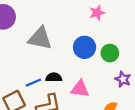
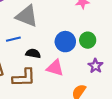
blue circle: (85, 47) -> (65, 42), moved
blue line: (33, 83) -> (13, 39), moved

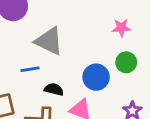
green circle: (88, 40) -> (126, 62), moved

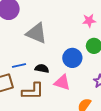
blue line: (30, 69) -> (19, 65), moved

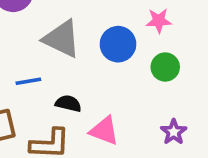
blue circle: (72, 58) -> (118, 44), moved
blue line: (19, 65) -> (28, 81), moved

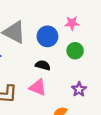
black semicircle: (68, 103) -> (43, 65), moved

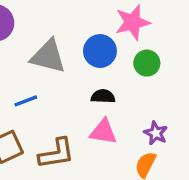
pink star: (72, 23) -> (132, 22), size x1.5
purple star: (79, 89) -> (156, 133), moved

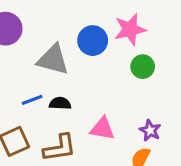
blue circle: (100, 51) -> (93, 41), moved
black semicircle: (103, 96) -> (60, 103), moved

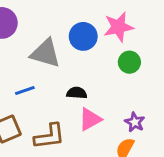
black semicircle: (60, 103) -> (77, 93), moved
pink triangle: (102, 129) -> (90, 119), turned -40

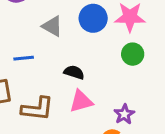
gray triangle: (45, 53) -> (52, 26), size x0.7

